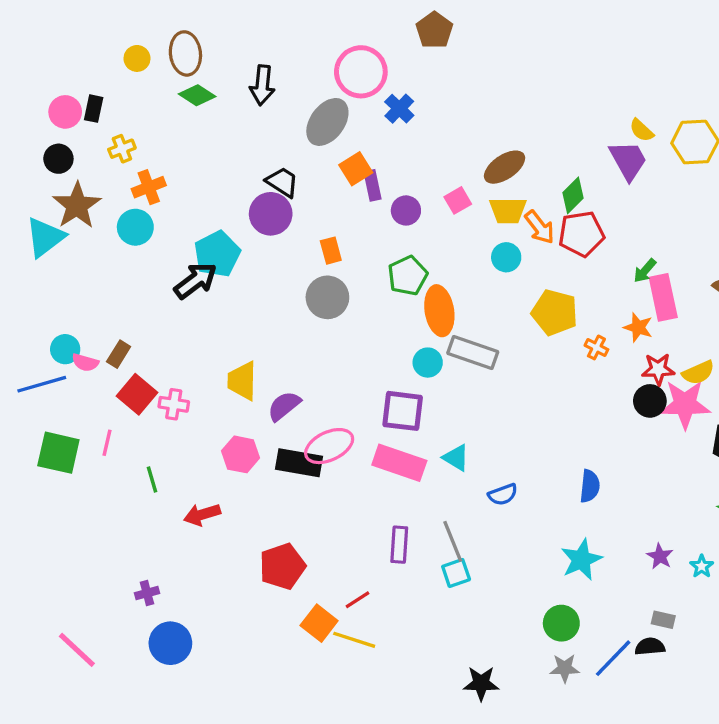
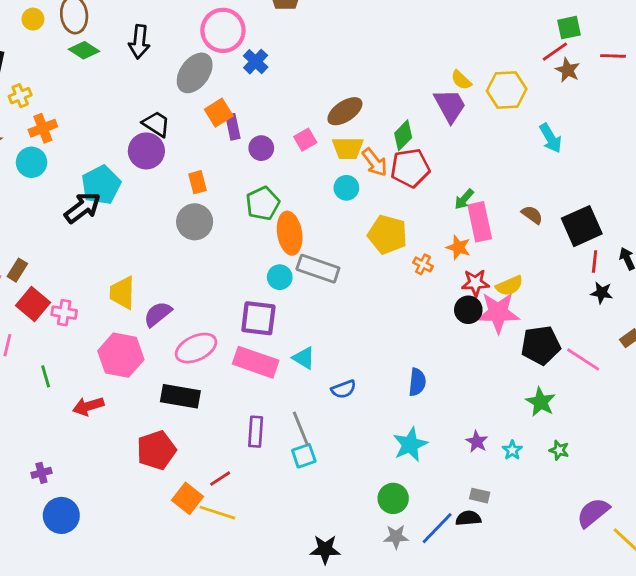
pink hexagon: (241, 454) -> (121, 355), size x1.4
black rectangle: (299, 463) -> (180, 396), moved

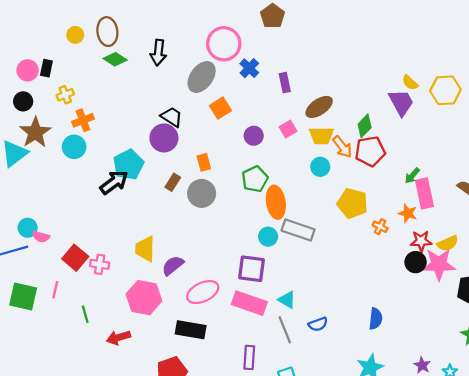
purple rectangle: (233, 127) -> (285, 83), moved
brown rectangle: (17, 270) -> (173, 182), moved
gray line: (301, 429) -> (285, 330), moved

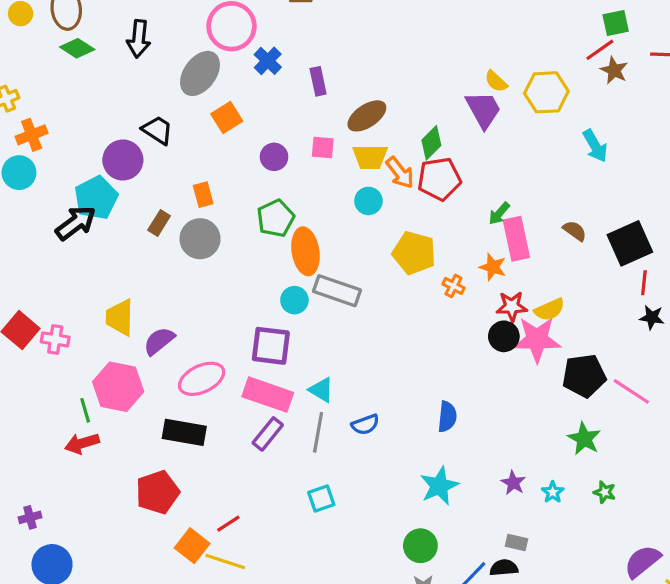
pink square: (288, 129) -> (323, 147), turned 35
purple circle: (164, 138) -> (123, 160), moved
green line: (85, 314) -> (85, 410), moved
gray line: (285, 330) -> (318, 432), turned 32
purple rectangle: (249, 357) -> (268, 434), moved, turned 35

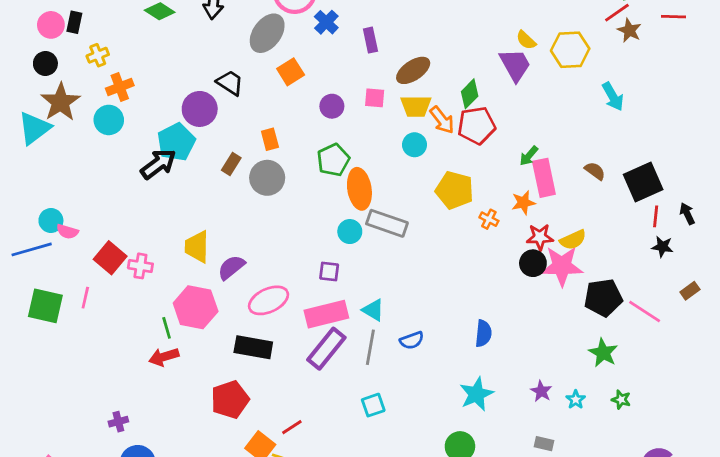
orange star: (493, 267) -> (523, 203), turned -30
purple square: (271, 346) -> (329, 271), size x0.6
pink rectangle: (268, 395) -> (326, 314), turned -33
purple rectangle: (268, 434) -> (326, 349), size x1.4

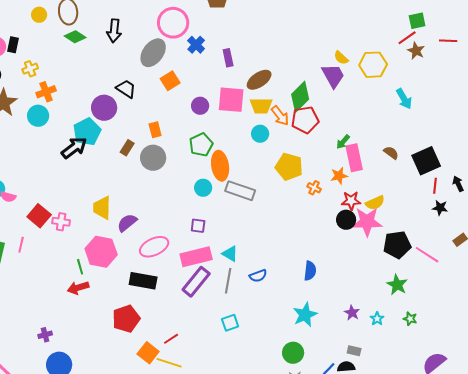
green diamond: (470, 94) -> (300, 97), size x1.4
pink square: (375, 98) -> (231, 100), size x1.8
cyan circle: (350, 232) -> (203, 188), moved

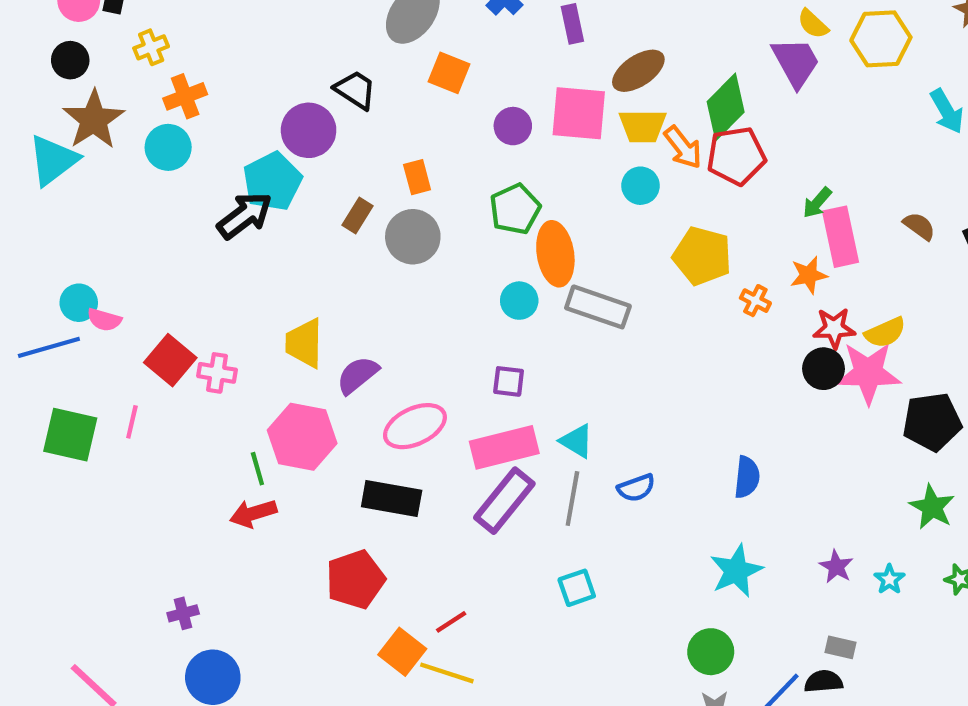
orange square: (170, 81) -> (449, 73), turned -36

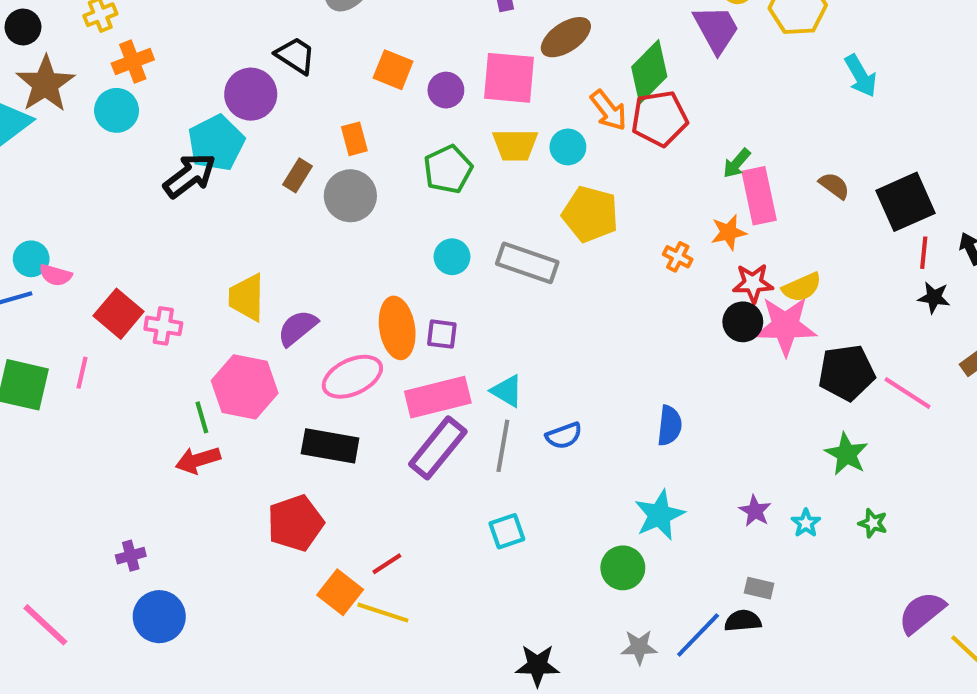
orange square: (449, 73) -> (393, 70), moved
yellow trapezoid: (643, 126) -> (515, 145), moved
orange ellipse: (555, 254) -> (397, 328), moved
yellow pentagon: (702, 256) -> (590, 214), moved
green circle: (711, 652) -> (623, 568), moved

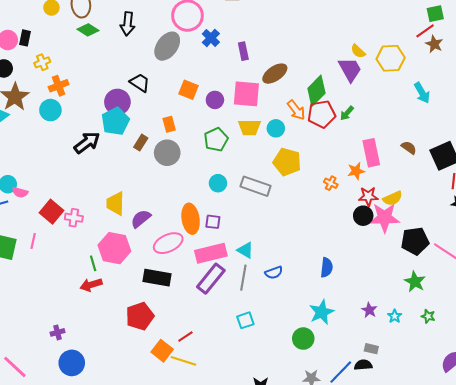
cyan pentagon: (216, 143) -> (115, 121), moved
green arrow: (737, 163) -> (347, 113), moved

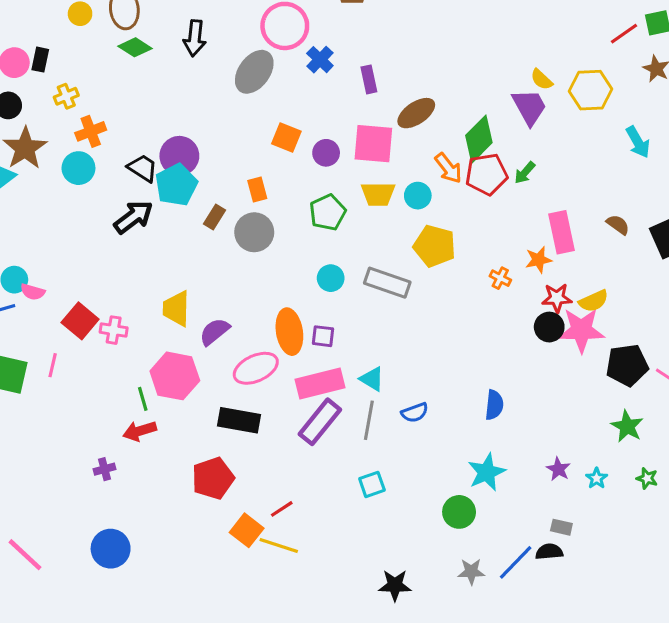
red line: (425, 31) -> (624, 34), moved
black trapezoid: (140, 83) -> (143, 168), moved
purple cross: (58, 332) -> (104, 469), moved

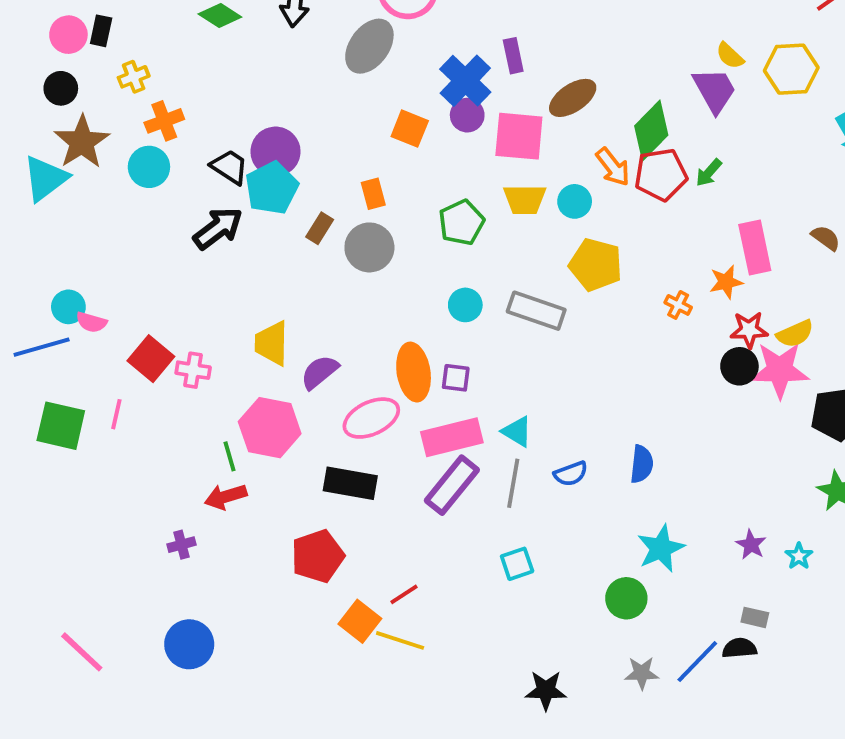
blue cross: (320, 60) -> (465, 81), moved, size x1.5
purple circle: (326, 153) -> (467, 115), moved
blue semicircle: (494, 405) -> (642, 464), moved

